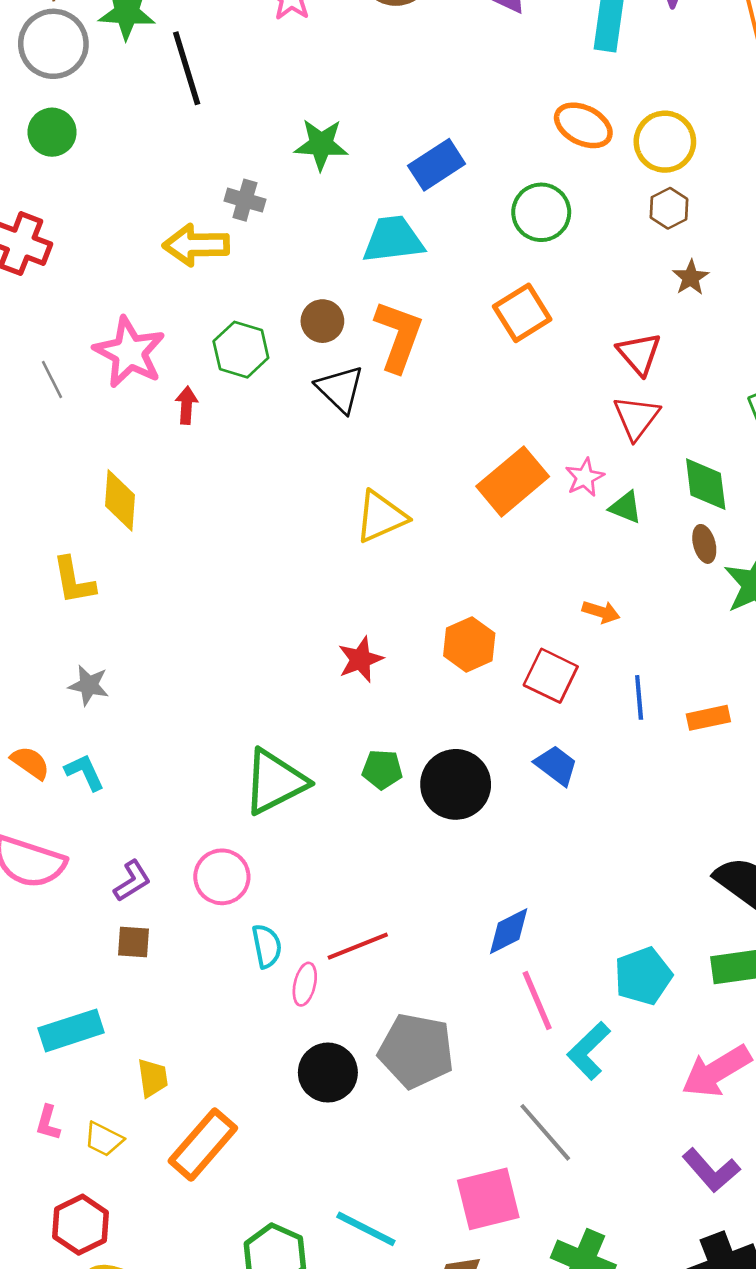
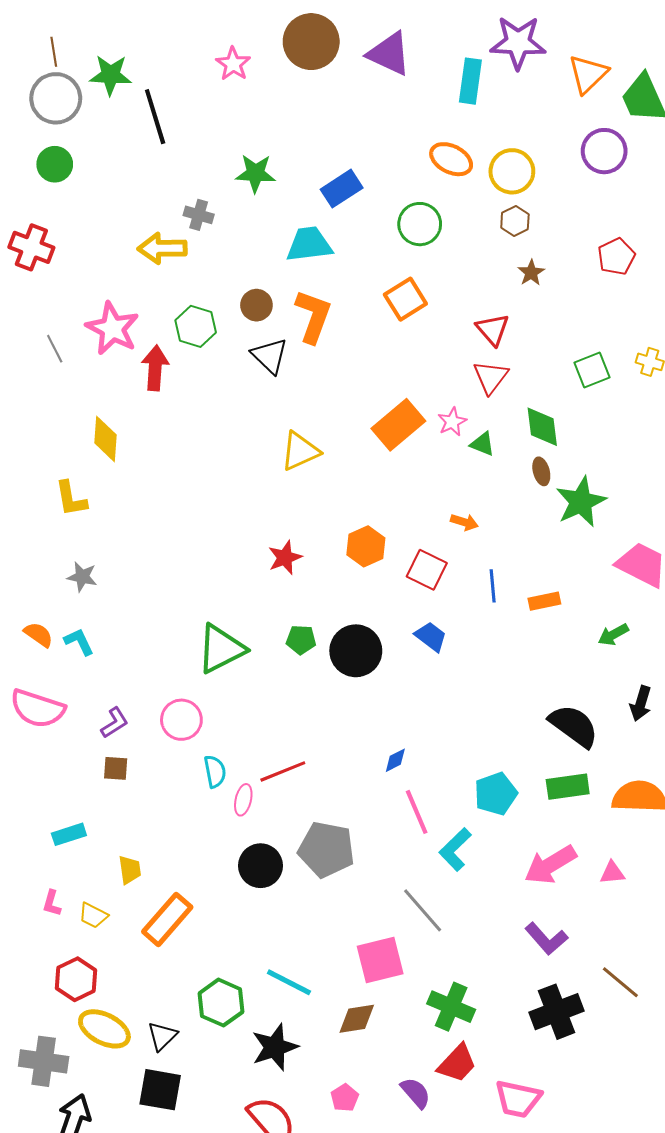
red arrow: (187, 405) -> (155, 368), size x1.6
blue diamond: (509, 931) -> (395, 760), size x0.7
cyan rectangle: (71, 1030) -> (69, 834), size x0.7

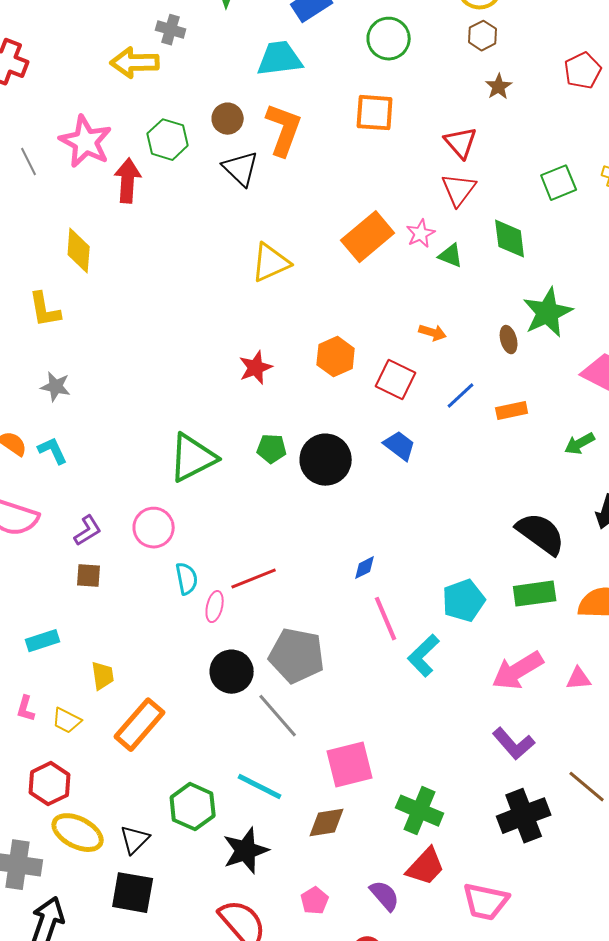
orange square: (405, 299) -> (375, 113), turned 36
brown ellipse: (541, 471) -> (509, 340), moved
blue line: (493, 586) -> (461, 396), turned 52
gray line: (423, 910) -> (278, 716), moved

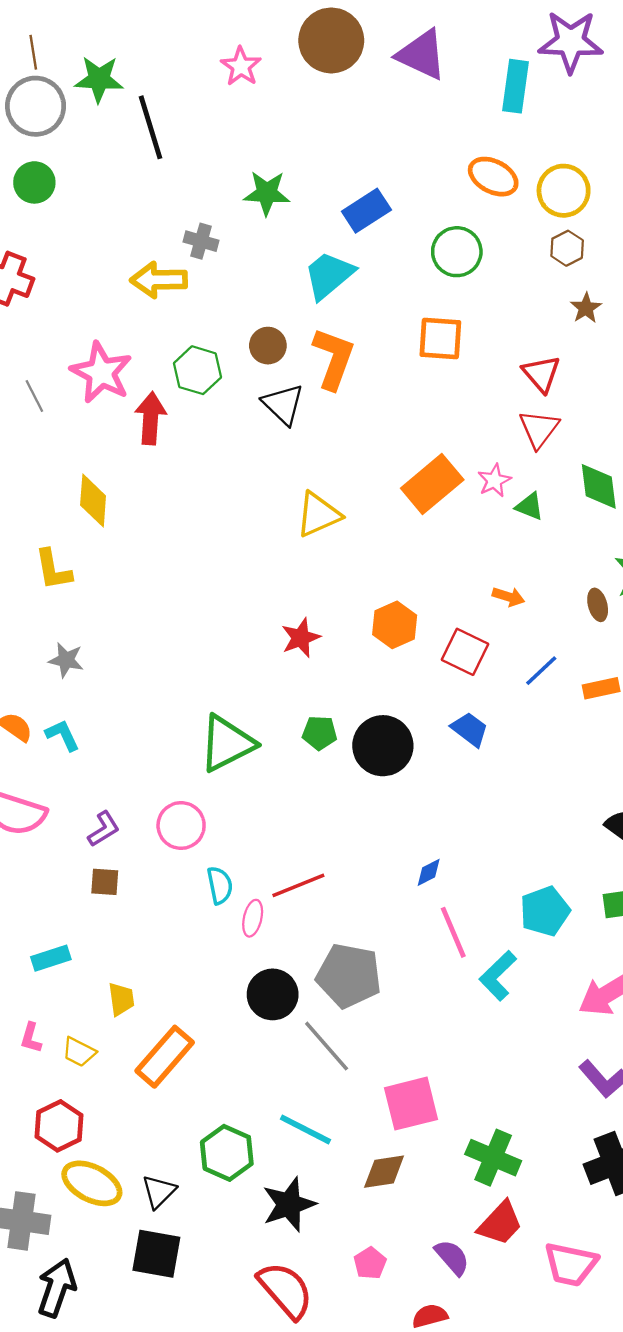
cyan trapezoid: (280, 59) -> (329, 275), turned -33

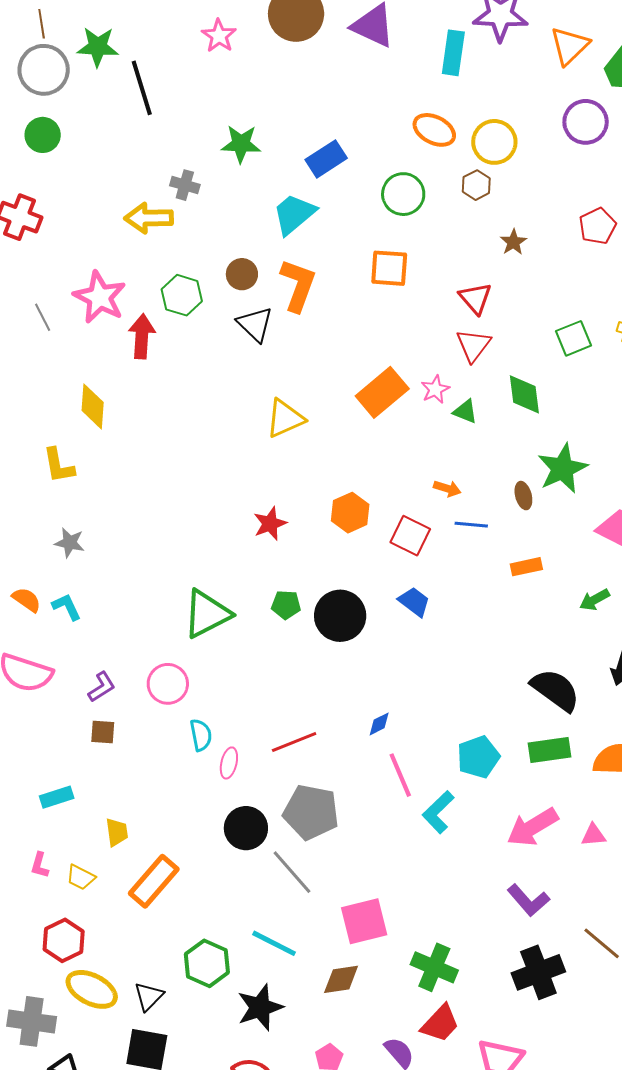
brown hexagon: (567, 248) -> (476, 185), moved
blue line: (541, 671) -> (471, 525), moved, turned 48
red line: (298, 885) -> (294, 742), moved

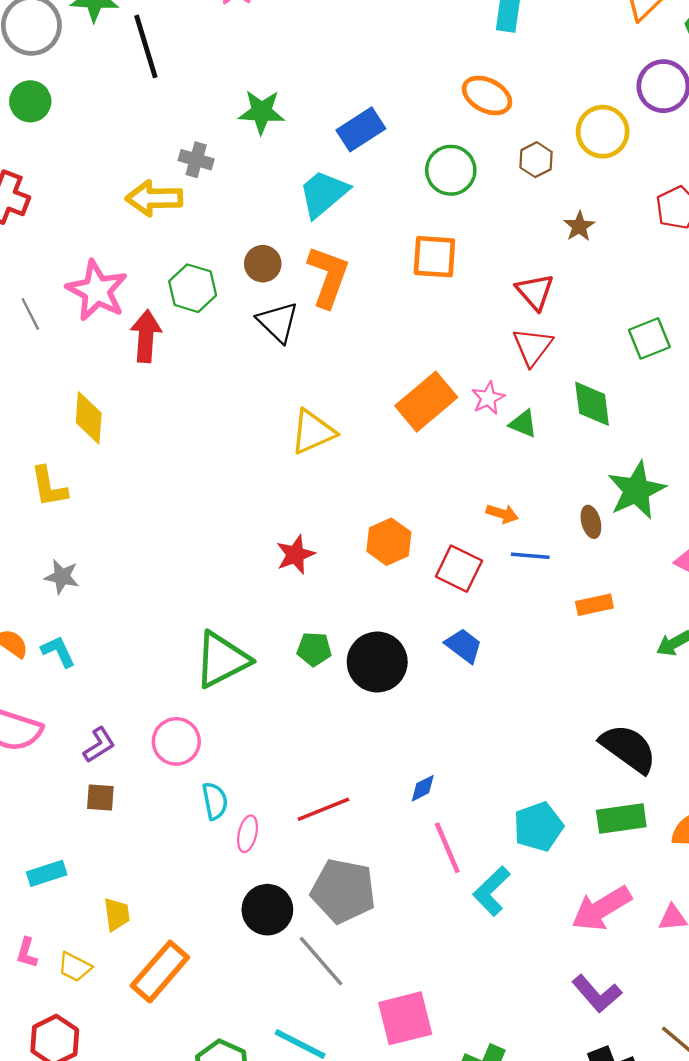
yellow circle: (494, 142) -> (603, 132), moved

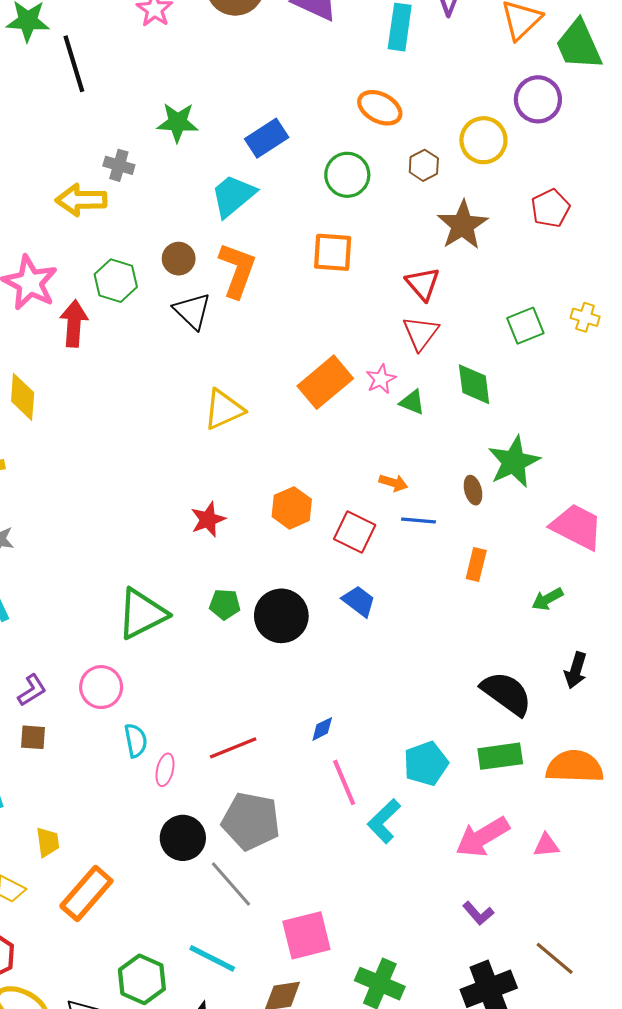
brown star: (579, 226) -> (463, 225), size x1.8
orange rectangle: (594, 605) -> (476, 564), turned -64
purple L-shape: (597, 994) -> (478, 913), size x0.7

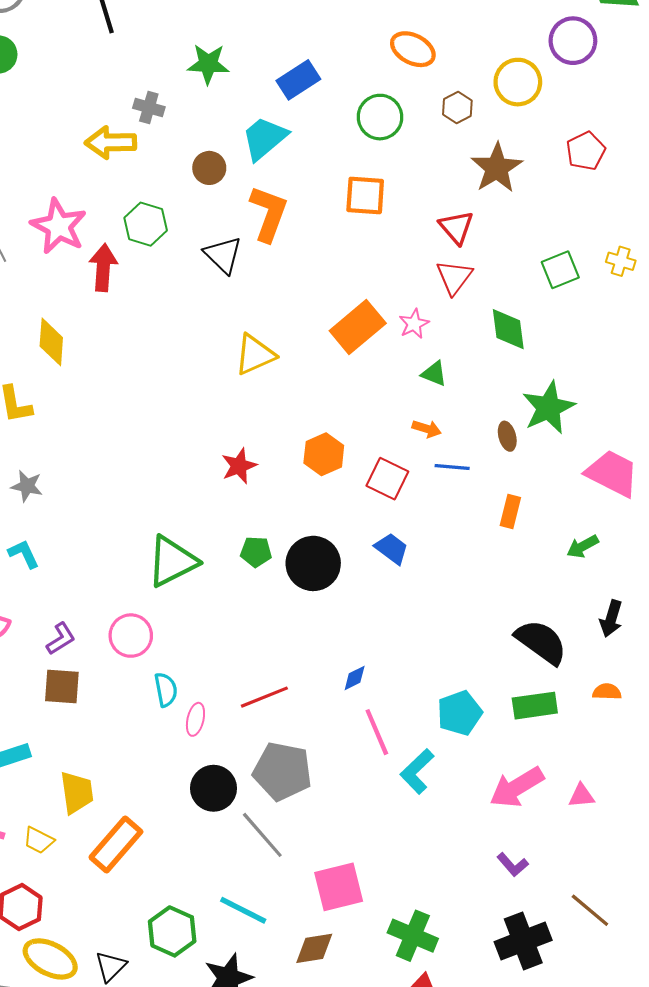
brown circle: (179, 259) -> (209, 168), moved
green triangle: (412, 402) -> (434, 374), moved
brown square: (33, 737) -> (62, 686), size x1.4
orange semicircle: (575, 767) -> (607, 692), moved, size x0.5
yellow trapezoid: (48, 842) -> (77, 793), size x1.4

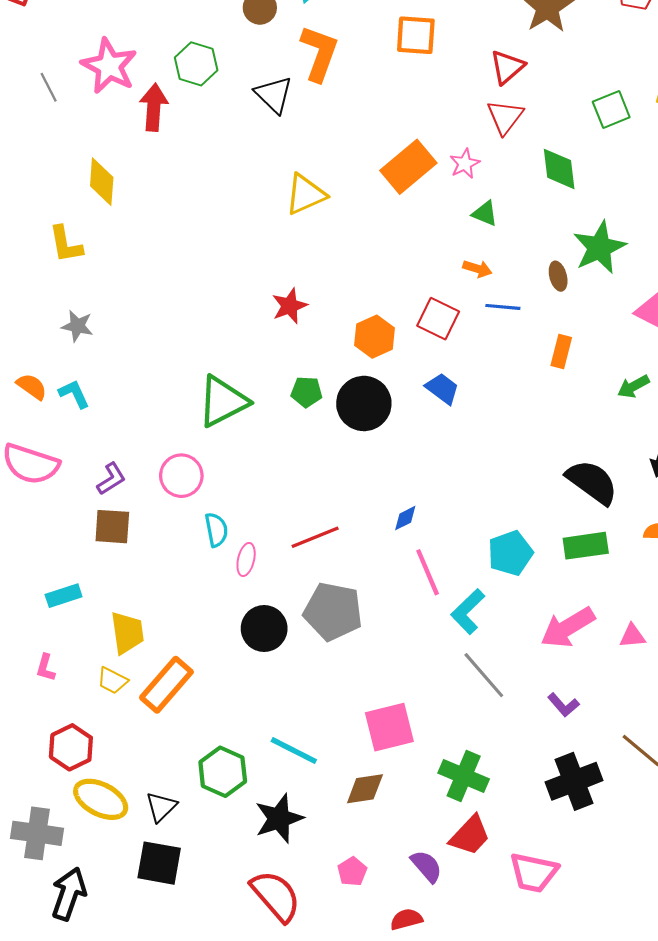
red triangle: (456, 227) -> (507, 67), turned 30
orange hexagon: (324, 454) -> (374, 337), moved
gray line: (262, 835) -> (484, 675), moved
yellow trapezoid: (39, 840) -> (112, 680), moved

